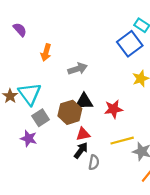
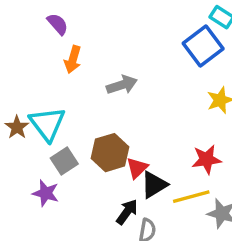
purple semicircle: (20, 30) -> (58, 24), moved
black triangle: (84, 101) -> (154, 185), moved, turned -30
red star: (113, 109) -> (207, 159), moved
red triangle: (83, 134) -> (137, 168), moved, turned -32

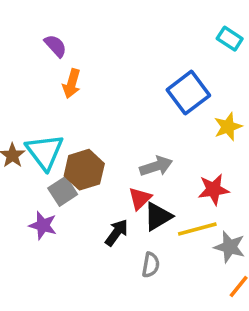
blue square: (203, 46) -> (188, 93), moved
gray arrow: (122, 85) -> (156, 166), moved
brown hexagon: (110, 153) -> (84, 170), moved
black arrow: (127, 212) -> (117, 233), moved

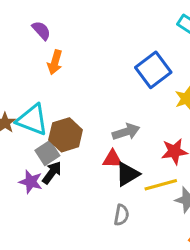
cyan triangle: (45, 152) -> (32, 120), turned -32
red triangle: (140, 198) -> (112, 159), turned 45
black arrow: (117, 233) -> (52, 173), moved

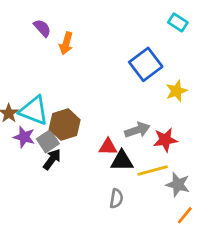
orange arrow: (55, 62) -> (66, 43), moved
gray arrow: (126, 132) -> (137, 130), moved
black triangle: (128, 174) -> (122, 161), turned 30
purple star: (31, 182) -> (24, 137), moved

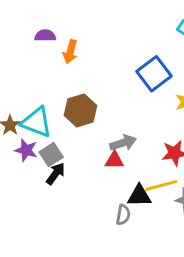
purple semicircle: (42, 28) -> (45, 36), turned -48
brown hexagon: (65, 124) -> (81, 110), moved
gray arrow: (137, 130) -> (123, 143), moved
black triangle: (122, 161) -> (139, 196), moved

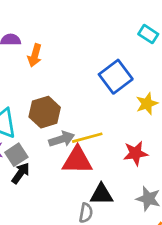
gray arrow: (123, 143) -> (62, 139), moved
red triangle: (114, 160) -> (77, 160), size x1.6
yellow line: (161, 185) -> (87, 138), moved

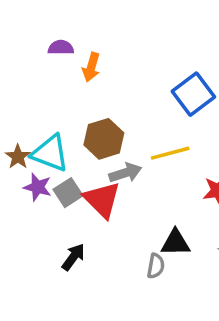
yellow line: (87, 138) -> (170, 153), moved
red triangle: (77, 160) -> (102, 200), moved, turned 44
black arrow: (21, 173) -> (73, 257), moved

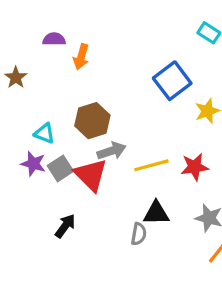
cyan triangle: (50, 153) -> (44, 133), size x0.6
yellow line: (170, 153) -> (151, 165), moved
brown star: (18, 157) -> (16, 77), moved

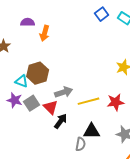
blue square: (172, 81) -> (102, 14), moved, size x0.6
brown hexagon: (92, 121) -> (38, 73), moved
red triangle: (91, 175) -> (51, 107), size x0.7
black arrow: (65, 226) -> (61, 121), moved

